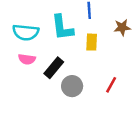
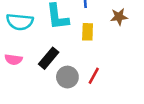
pink semicircle: (27, 59) -> (13, 59), moved
red line: (111, 85) -> (94, 76), moved

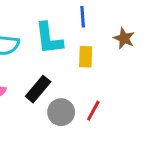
brown star: (119, 17) -> (124, 38), turned 30

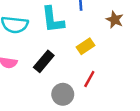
yellow rectangle: (86, 57) -> (86, 46), moved, turned 54
gray circle: (61, 112) -> (63, 94), moved

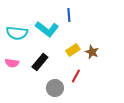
cyan L-shape: (53, 20) -> (47, 29), turned -45
brown star: (115, 20) -> (92, 52), moved

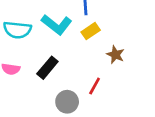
yellow rectangle: (73, 50) -> (91, 31), moved

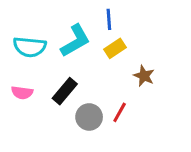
cyan L-shape: (57, 25) -> (75, 41), turned -68
gray circle: (67, 102) -> (89, 117), moved

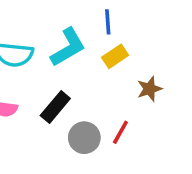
brown star: (144, 76) -> (149, 89), turned 30

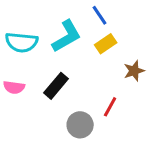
blue line: (108, 22) -> (100, 15), turned -30
gray circle: (84, 138) -> (80, 125), moved

